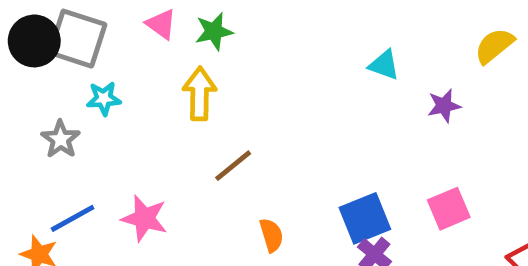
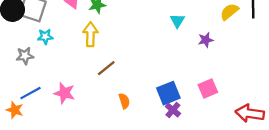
cyan triangle: (384, 65) -> (177, 21), turned 42
gray star: (61, 139) -> (25, 56), turned 30

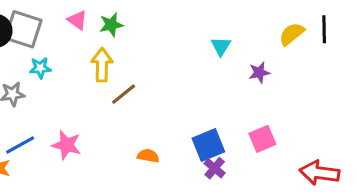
brown line: (106, 68) -> (124, 94), moved
orange semicircle: (124, 101) -> (148, 156), turned -63

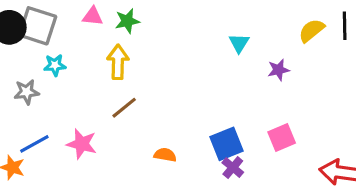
pink triangle: (77, 20) -> (93, 16), turned -30
brown line: (124, 94) -> (124, 108), moved

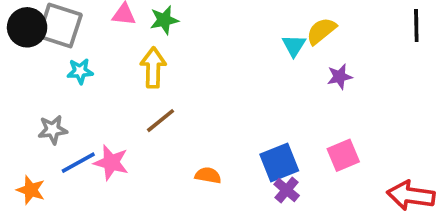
yellow semicircle: (312, 30) -> (321, 31), moved
gray star: (27, 92) -> (53, 130), moved
blue line: (34, 144) -> (78, 163), moved

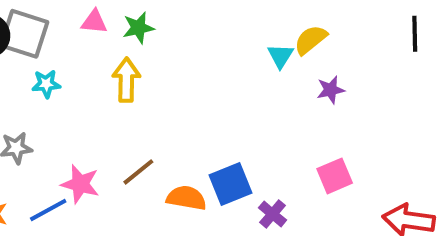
brown line: (160, 121) -> (138, 172), moved
blue line: (78, 163) -> (48, 210), moved
blue square: (279, 163) -> (230, 184), moved
orange semicircle: (208, 175) -> (186, 198), size x1.4

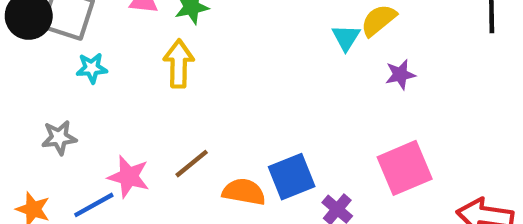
pink square: (335, 176) -> (405, 168), size x1.4

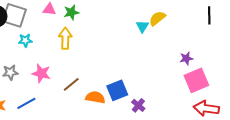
purple star: (400, 75) -> (186, 58), moved
pink square: (405, 168) -> (196, 80), moved
pink star: (129, 177) -> (41, 73), moved

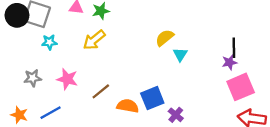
black line: (209, 15) -> (234, 48), moved
yellow semicircle: (157, 18) -> (165, 38), moved
cyan triangle: (142, 26) -> (180, 54), moved
yellow arrow: (65, 38) -> (94, 40), turned -130

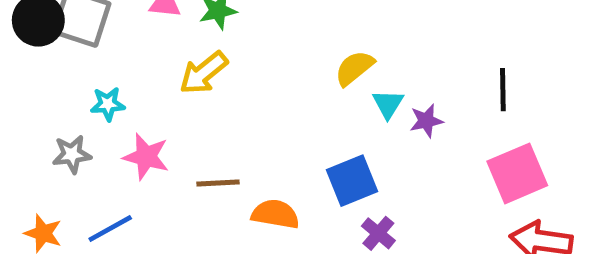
cyan star: (49, 42) -> (108, 104), moved
purple star: (229, 62) -> (426, 121), moved
brown line: (101, 91) -> (218, 183), turned 36
blue square: (152, 98) -> (352, 181), moved

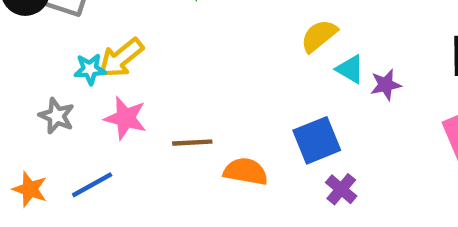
yellow arrow: (204, 73) -> (121, 58), moved
cyan triangle: (388, 104) -> (350, 69), turned -32
gray star: (72, 154) -> (57, 116), turned 30

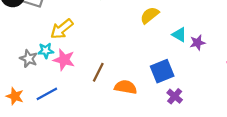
yellow semicircle: (319, 36) -> (150, 15), moved
cyan star: (90, 69) -> (46, 51), moved
brown line: (192, 143) -> (98, 72), turned -60

